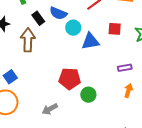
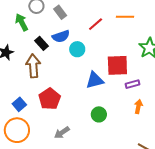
blue semicircle: (58, 13) -> (61, 36), turned -36
red square: (115, 29) -> (117, 65), moved, size x1.6
blue triangle: (90, 41) -> (95, 80), moved
red pentagon: (70, 79) -> (50, 99), moved, turned -30

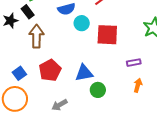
black rectangle: (42, 43) -> (28, 12), moved
red square: (117, 65) -> (107, 35), moved
blue triangle: (95, 80) -> (84, 73), moved

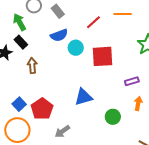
brown arrow: (36, 36) -> (32, 65), size x0.7
red pentagon: (50, 70) -> (42, 109), moved
green circle: (98, 90) -> (113, 117), moved

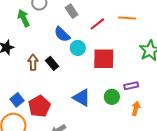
gray rectangle: (58, 11) -> (72, 11), moved
blue semicircle: (59, 35) -> (62, 34), turned 60
black rectangle: (21, 42) -> (52, 63), moved
blue triangle: (83, 97) -> (82, 98), turned 42
green circle: (113, 117) -> (112, 97), moved

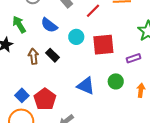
green arrow: (24, 18) -> (19, 24), moved
blue semicircle: (62, 34) -> (49, 25), moved
purple rectangle: (131, 86) -> (133, 58), moved

